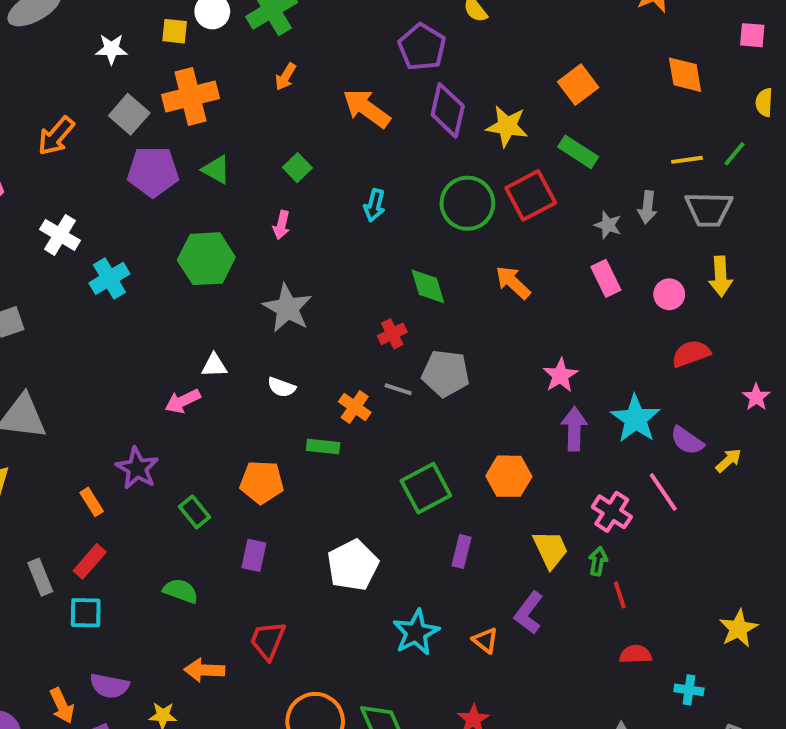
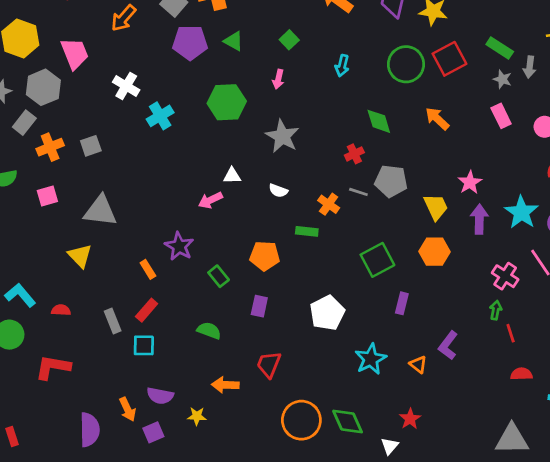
green rectangle: (578, 152) -> (500, 48), moved
yellow trapezoid: (551, 549) -> (436, 207), moved

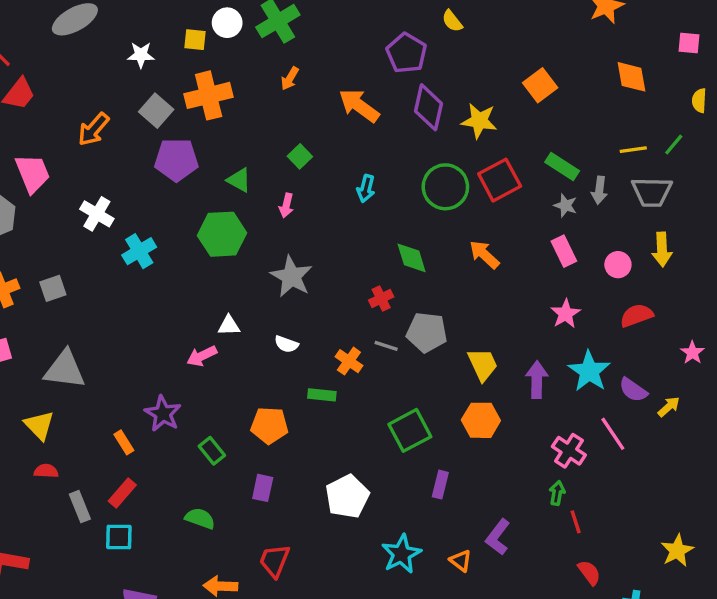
green triangle: (233, 41) -> (239, 180), moved
pink star: (470, 182) -> (566, 314), moved
red semicircle: (61, 310) -> (46, 471), moved
red semicircle: (521, 374) -> (589, 573), turned 55

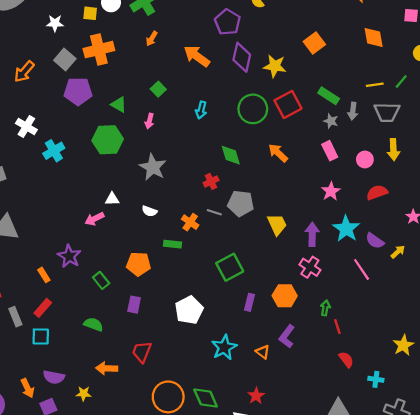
orange hexagon: (481, 420) -> (285, 296), moved
pink cross: (569, 451) -> (310, 267), moved

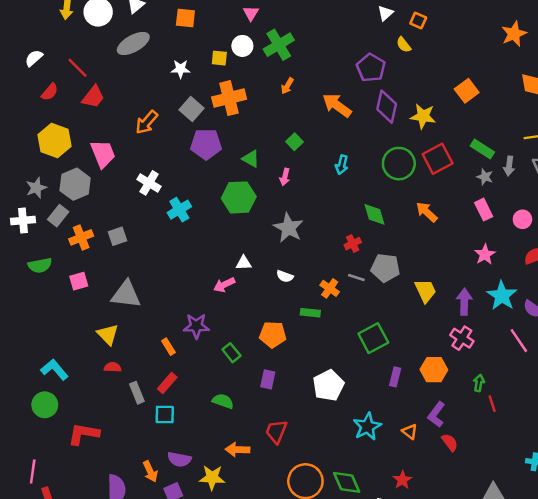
purple star: (69, 256) -> (196, 326), turned -30
red semicircle: (346, 360) -> (450, 442), moved
yellow star: (84, 394) -> (212, 478), size x1.5

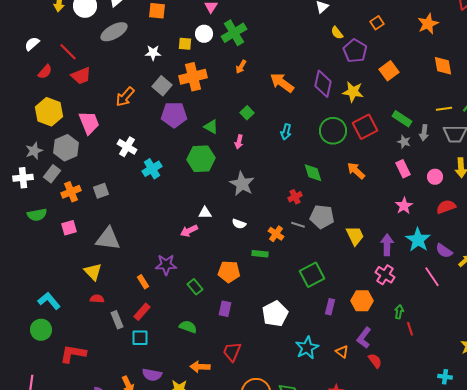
orange square: (418, 20) -> (377, 23), moved, turned 32
purple pentagon: (371, 68) -> (355, 51), moved
red trapezoid: (93, 97) -> (81, 76), turned 30

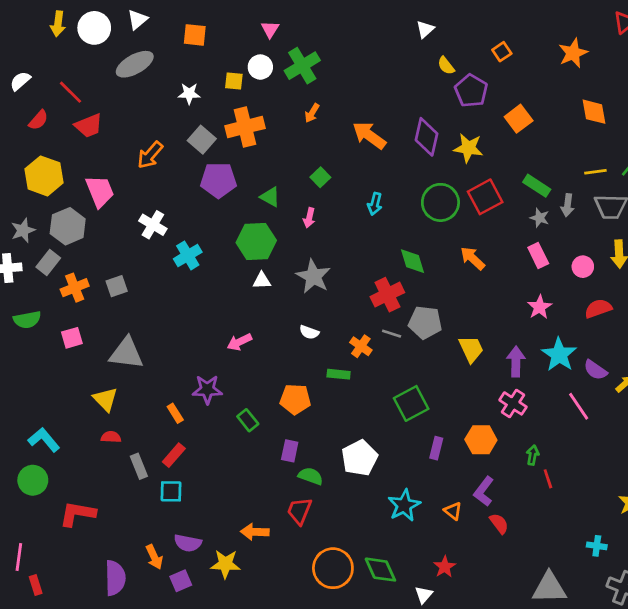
red cross: (295, 197) -> (387, 295), size x1.6
white triangle: (205, 213) -> (262, 281), moved
green semicircle: (188, 327) -> (311, 476), moved

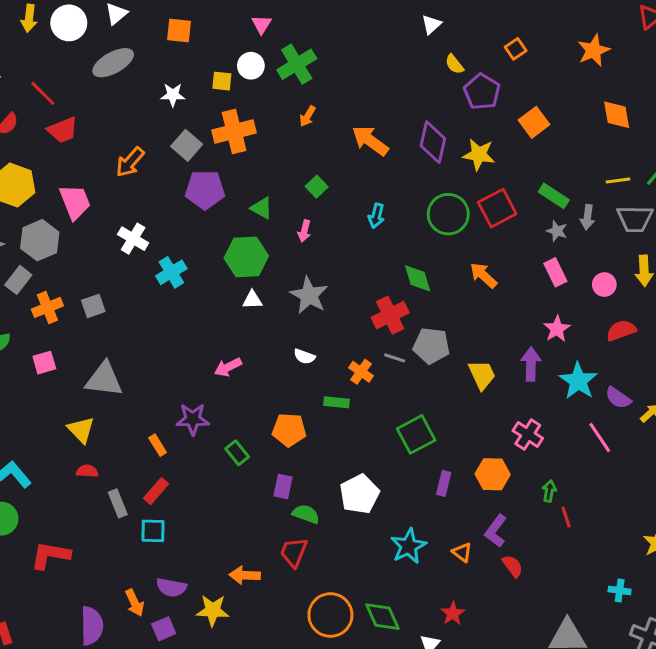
purple arrow: (516, 362) -> (531, 364), moved

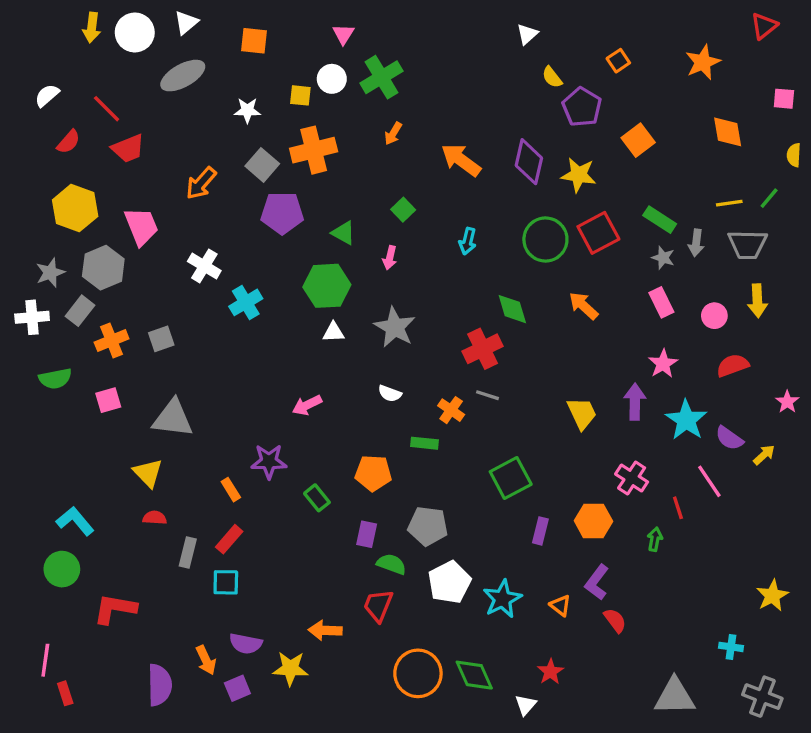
gray pentagon: (431, 346) -> (428, 526), moved
white pentagon: (360, 494) -> (449, 582), moved
gray rectangle: (118, 503) -> (188, 552), turned 36
red line: (566, 517) -> (678, 508), moved

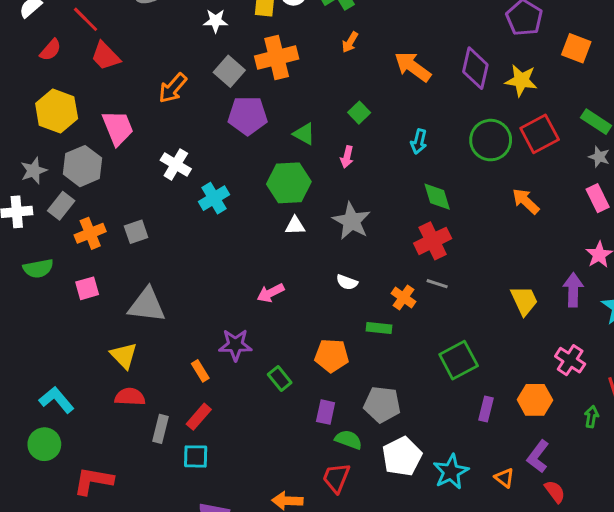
orange square: (638, 140) -> (576, 48), turned -32
red trapezoid: (128, 148) -> (105, 56), turned 68
green diamond: (512, 309) -> (437, 197), moved
red semicircle: (155, 518) -> (130, 397), size x1.4

